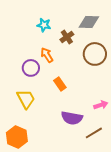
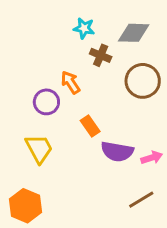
cyan star: (44, 25) -> (84, 28), moved
brown cross: (67, 37) -> (101, 55), turned -32
purple semicircle: (72, 118) -> (117, 152), moved

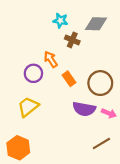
brown circle: (143, 81) -> (100, 83), moved
orange rectangle: (90, 126) -> (69, 79), moved
yellow trapezoid: (39, 149) -> (28, 107), turned -100
pink arrow: (152, 158) -> (109, 113), turned 40

